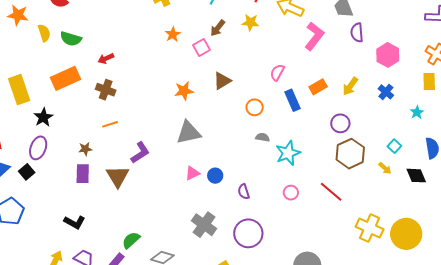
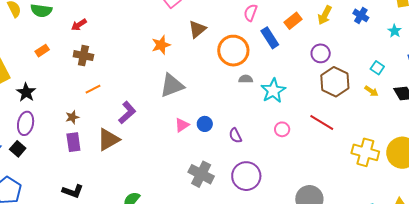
orange rectangle: (66, 78) -> (42, 51), size x0.5
orange circle: (255, 107) -> (233, 51), size x1.8
brown triangle: (118, 176) -> (108, 140), turned 40

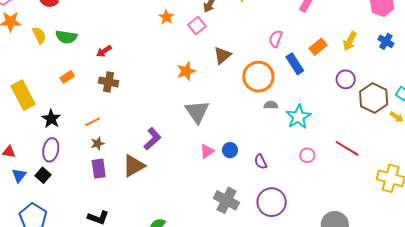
brown hexagon: (335, 82) -> (374, 98), moved
gray triangle: (172, 85) -> (197, 112), turned -44
orange line: (93, 89) -> (92, 122), moved

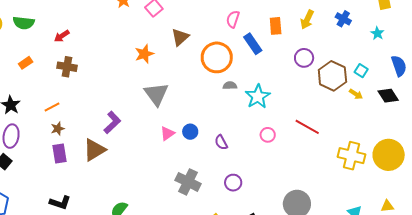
orange rectangle: (318, 47) -> (276, 26), turned -54
purple circle: (272, 202) -> (233, 183), size x0.6

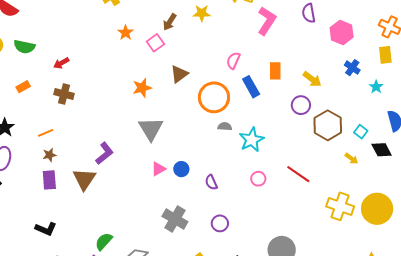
blue cross: (343, 19) -> (352, 68), moved
yellow arrow: (307, 20) -> (312, 79), moved, turned -84
cyan square: (361, 71) -> (361, 132), moved
yellow arrow: (356, 94) -> (351, 159), moved
brown triangle: (94, 150) -> (84, 179), turned -30

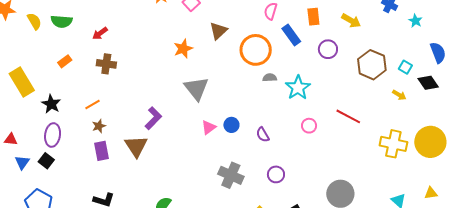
purple circle: (301, 105) -> (328, 49), moved

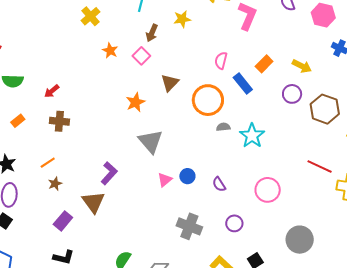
orange rectangle: (313, 17) -> (264, 64), turned 54
purple circle: (328, 49) -> (292, 94), moved
red line: (348, 116) -> (320, 167), moved
pink circle: (309, 126) -> (268, 190), moved, size x1.6
purple rectangle: (102, 151) -> (63, 221), moved, turned 54

